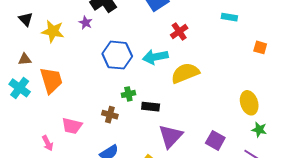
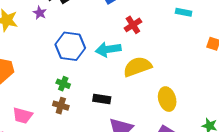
green cross: (128, 94) -> (63, 84), moved, turned 32
yellow ellipse: (249, 103) -> (167, 99), moved

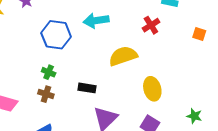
red cross: (133, 25) -> (151, 25), moved
cyan arrow: (108, 49) -> (96, 21), moved

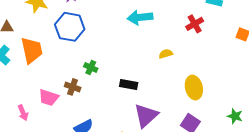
blue hexagon: (56, 35) -> (70, 27), moved
yellow semicircle: (123, 56) -> (166, 54), size x0.5
brown cross: (46, 94) -> (73, 87), moved

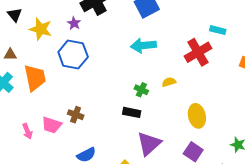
red cross: (195, 24) -> (198, 52), size x1.5
green cross: (91, 68) -> (141, 90), moved
pink arrow: (23, 113) -> (27, 131), moved

